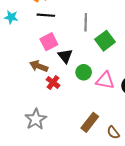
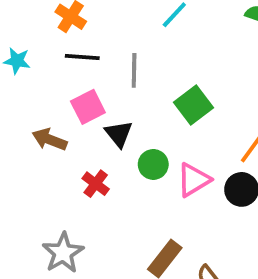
gray line: (86, 22) -> (134, 70), moved
brown arrow: (39, 66) -> (50, 140), moved
pink triangle: (105, 80) -> (194, 180), turned -42

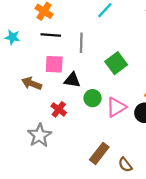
pink square: (88, 107) -> (54, 64), turned 30
black triangle: (119, 134) -> (72, 80), turned -42
gray star: (63, 253) -> (39, 135), moved

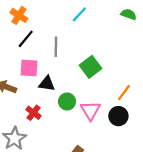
black line: (51, 35) -> (26, 39), turned -54
pink triangle: (116, 107) -> (90, 110), turned -30

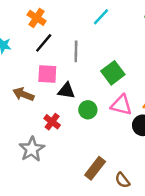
pink triangle: (90, 110) -> (121, 105), moved, turned -45

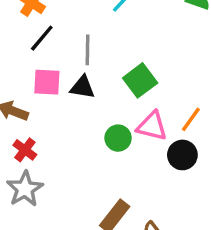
black triangle: (66, 91) -> (82, 87), moved
green circle: (88, 110) -> (118, 138), moved
red cross: (52, 122) -> (25, 150), moved

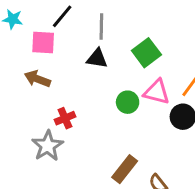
pink square: (47, 82) -> (43, 42), moved
red cross: (25, 150) -> (65, 118), moved, turned 30

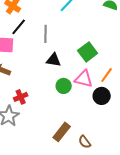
green square: (146, 53) -> (88, 52), moved
black triangle: (97, 58) -> (54, 60), moved

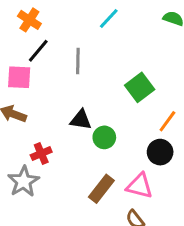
black triangle: (54, 60) -> (81, 120), moved
pink triangle: (84, 79) -> (140, 186), moved
brown rectangle: (62, 132) -> (101, 189), moved

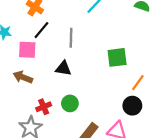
green square: (140, 87) -> (117, 57), turned 30
black triangle: (81, 120) -> (63, 68), moved
green circle: (104, 137) -> (70, 103), moved

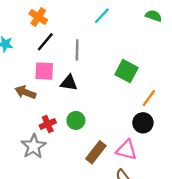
pink square: (27, 50) -> (44, 71), moved
green square: (117, 57) -> (126, 71), turned 35

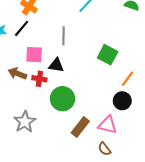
black line: (45, 42) -> (22, 28), moved
green circle: (76, 120) -> (62, 99), size x1.5
red cross: (48, 124) -> (39, 79), moved, turned 32

